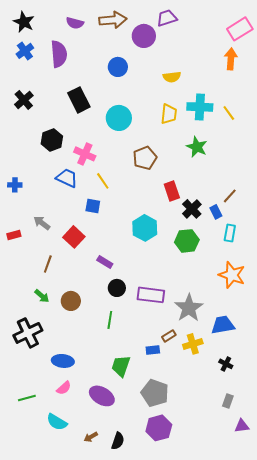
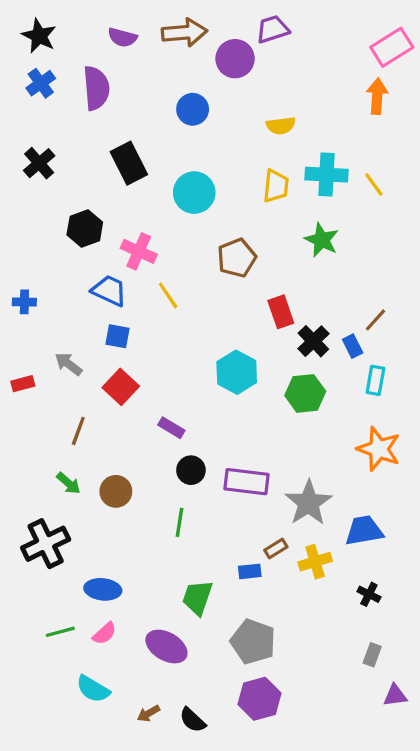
blue square: (93, 206) -> (117, 336), moved
green line: (27, 398) -> (60, 632), moved
black semicircle: (118, 441) -> (193, 720), turned 114

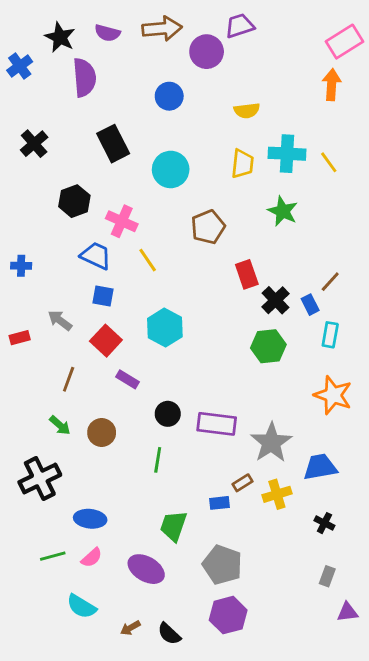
black star: (39, 36) -> (60, 37), moved
blue cross: (41, 83) -> (20, 66), moved
cyan hexagon: (237, 372) -> (165, 328), moved
purple rectangle: (171, 428) -> (127, 379), moved

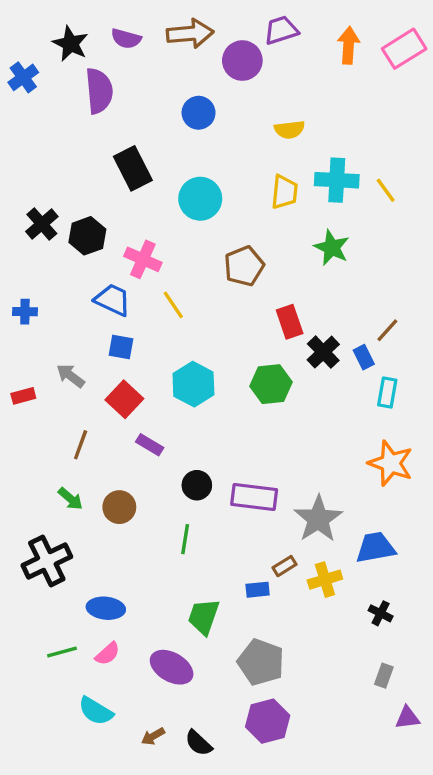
orange arrow: (332, 85) -> (349, 45), moved
black cross: (34, 144) -> (42, 224), moved
green hexagon: (268, 346) -> (271, 384), moved

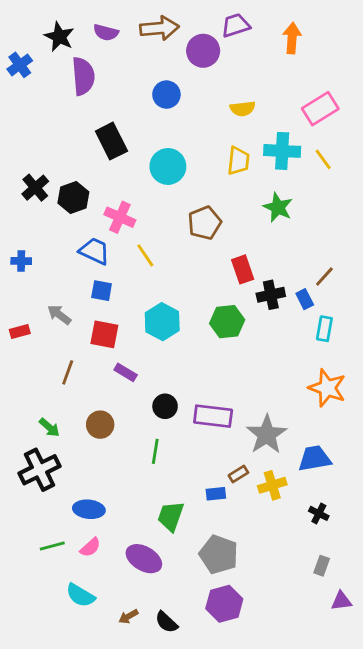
pink rectangle: (404, 49) -> (320, 109), moved
black cross: (323, 352) -> (271, 295), turned 32
red square: (124, 399) -> (104, 334), turned -32
green arrow: (70, 499) -> (49, 427), moved

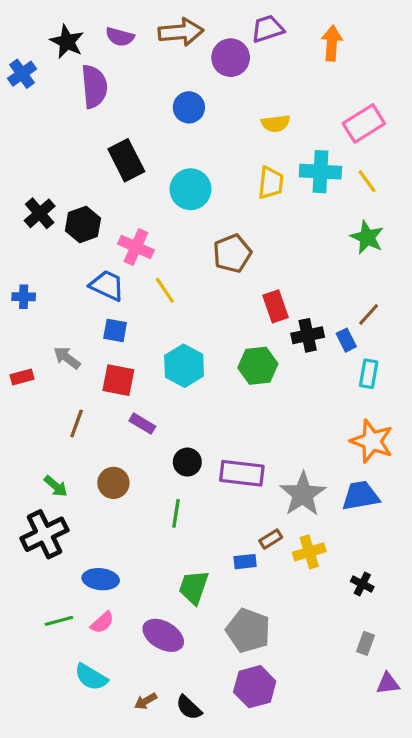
green star: (278, 207) -> (367, 237), moved
blue trapezoid: (315, 458) -> (361, 496), moved

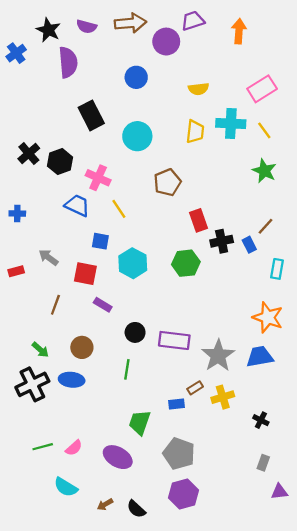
blue square: (115, 330) -> (100, 241), moved
cyan rectangle: (369, 374) -> (277, 269), moved
blue ellipse: (101, 579) -> (72, 380), moved

